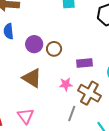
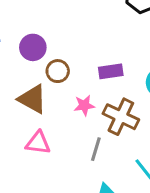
brown circle: (54, 49) -> (58, 71), moved
pink triangle: (26, 116) -> (38, 143), moved, turned -42

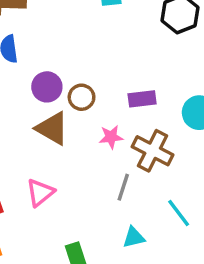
purple circle: (33, 47) -> (47, 87), moved
pink triangle: (38, 143) -> (40, 192), moved, turned -48

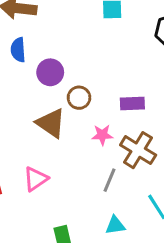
purple circle: (47, 87) -> (50, 72), moved

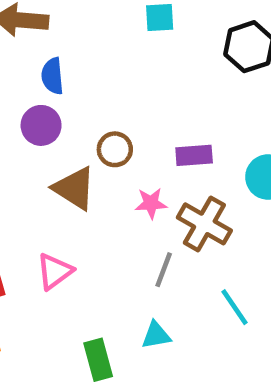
blue semicircle: (18, 50) -> (52, 76), moved
purple circle: (50, 72) -> (41, 125), moved
cyan triangle: (115, 225) -> (156, 335), moved

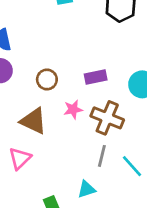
brown triangle: (74, 188) -> (34, 121), moved
gray line: (164, 270) -> (102, 156), moved

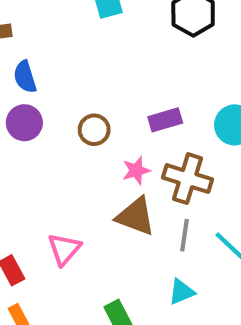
brown triangle: (34, 121) -> (136, 216), moved
cyan triangle: (86, 189) -> (182, 292), moved

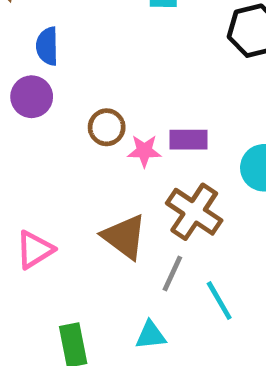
pink star: (136, 171) -> (144, 151), moved

